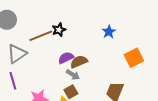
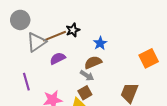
blue star: (109, 32) -> (100, 43), moved
gray triangle: (17, 54) -> (36, 42), moved
purple semicircle: (66, 58) -> (58, 58), moved

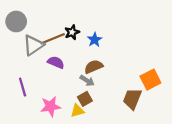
blue star: (100, 43) -> (95, 40), moved
purple semicircle: (58, 58) -> (56, 62), turned 49
orange square: (149, 58) -> (150, 80), moved

